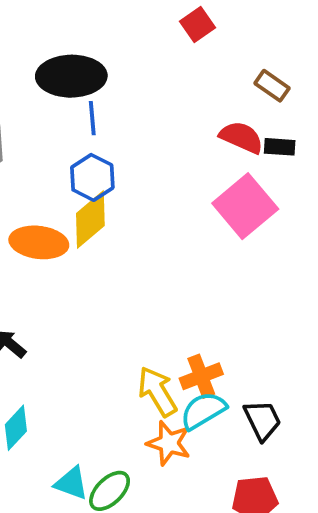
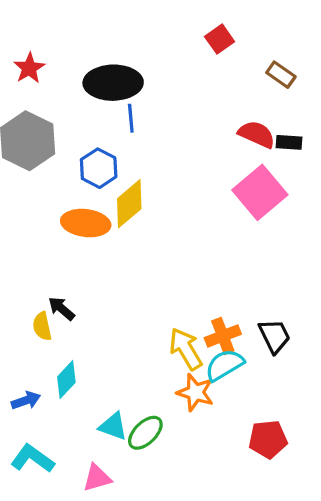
brown rectangle: (272, 86) -> (281, 75), moved
blue hexagon: (92, 177) -> (99, 168), moved
black trapezoid: (262, 420) -> (274, 336), moved

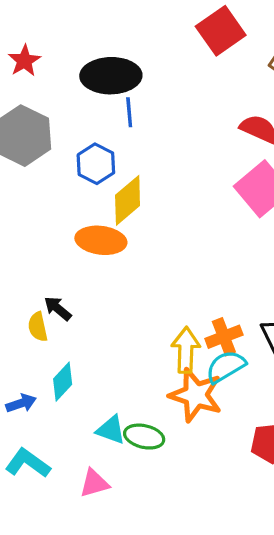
red square: (220, 39) -> (221, 31), size x1.6
orange ellipse: (86, 223) -> (101, 240), moved
yellow arrow: (186, 349) -> (186, 350), turned 33
orange star: (195, 392) -> (196, 395), size x1.4
green ellipse: (145, 433) -> (144, 437), turned 57

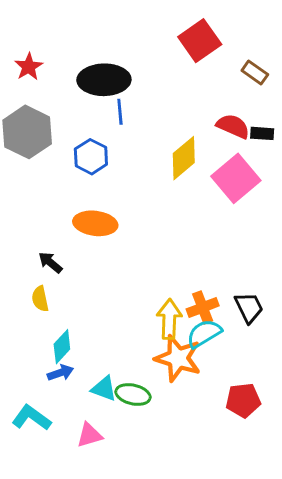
yellow diamond: (128, 200) -> (184, 158), moved
black arrow: (58, 308) -> (50, 263), moved
blue arrow: (21, 403) -> (60, 373), moved

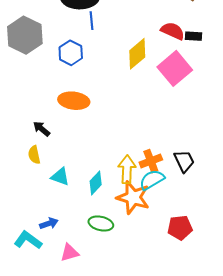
cyan diamond: (62, 347) -> (96, 183), moved
blue arrow: (60, 373) -> (49, 224), moved
cyan triangle: (104, 389) -> (60, 177), moved

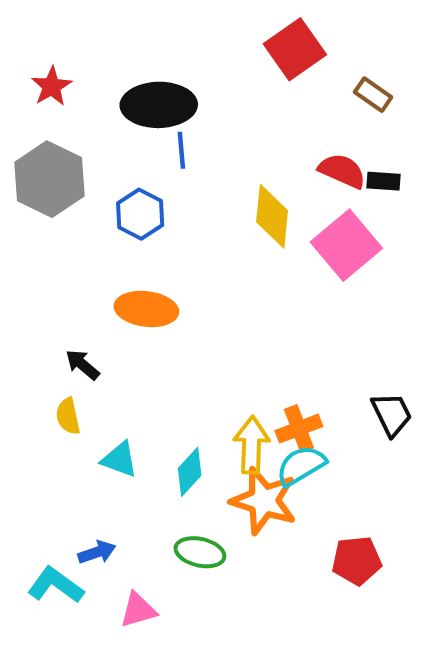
yellow diamond: (137, 54) -> (272, 216), turned -44
black trapezoid: (184, 161) -> (392, 414), moved

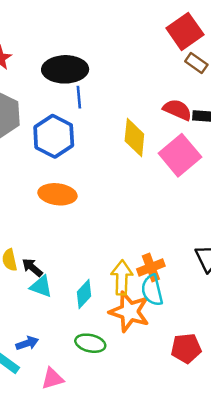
red square: (295, 49) -> (185, 31), moved
blue hexagon: (140, 214) -> (54, 136), size x1.4
black arrow: (82, 365) -> (32, 267), moved
cyan semicircle: (301, 466) -> (152, 290), turned -72

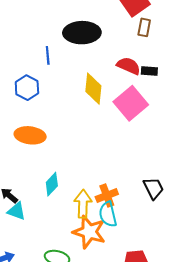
brown rectangle: (196, 63) -> (144, 27), turned 66
black ellipse: (65, 69) -> (82, 33), moved
blue hexagon: (54, 136) -> (27, 88), size x0.7
cyan diamond: (84, 294) -> (52, 184), moved

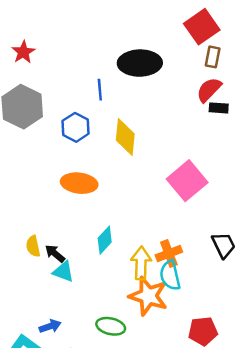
red semicircle: (129, 66) -> (209, 90), moved, turned -70
yellow diamond: (93, 89) -> (125, 137), moved
pink square: (131, 103) -> (187, 181), moved

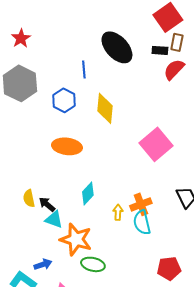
black ellipse: (140, 63) -> (117, 47), turned 48
black rectangle: (219, 108) -> (160, 50), moved
yellow arrow: (141, 263) -> (118, 212), size x0.6
orange star: (148, 296) -> (76, 239), moved

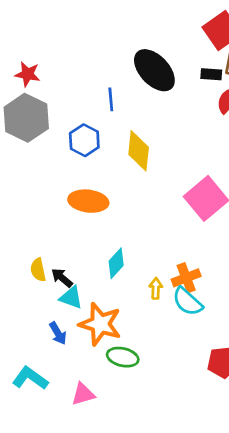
red star: (21, 38) -> (28, 74), moved, turned -30
cyan semicircle: (142, 222) -> (187, 302), turned -35
blue arrow: (43, 264) -> (58, 333), moved, turned 78

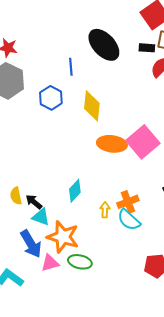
orange ellipse: (88, 201) -> (112, 144), moved
blue arrow: (58, 333) -> (31, 244), size x1.6
pink triangle: (83, 394) -> (50, 263), moved

